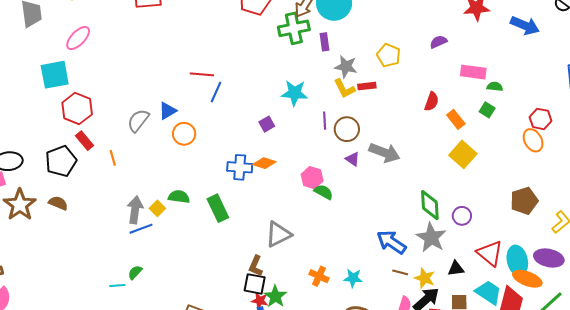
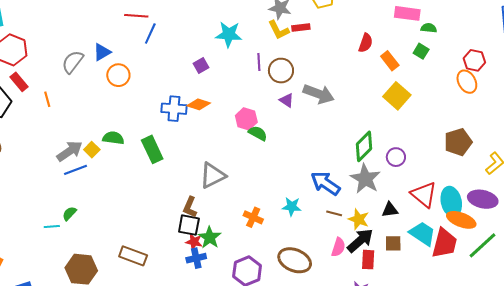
green diamond: (430, 205) -> (364, 146), turned 48
gray arrow: (135, 210) -> (70, 151), turned 48
cyan star: (353, 278) -> (292, 207), moved

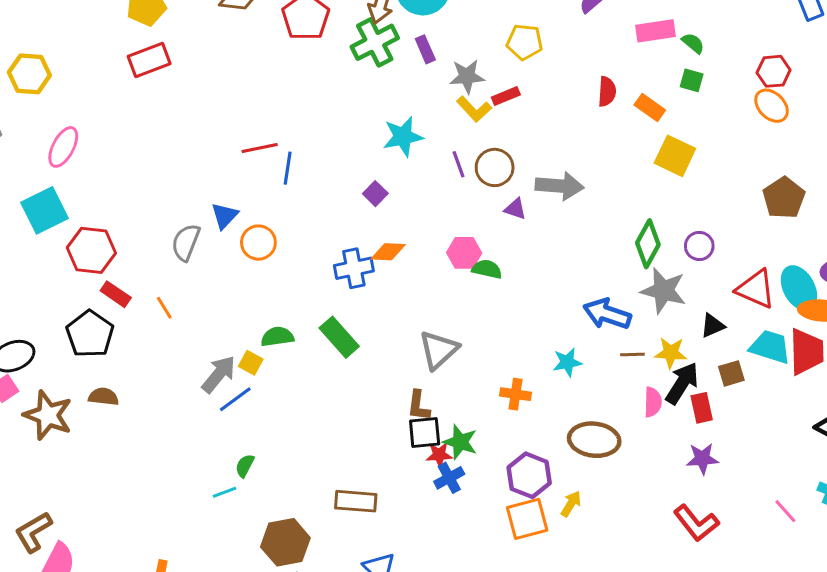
green semicircle: (429, 28) -> (693, 43), turned 49

